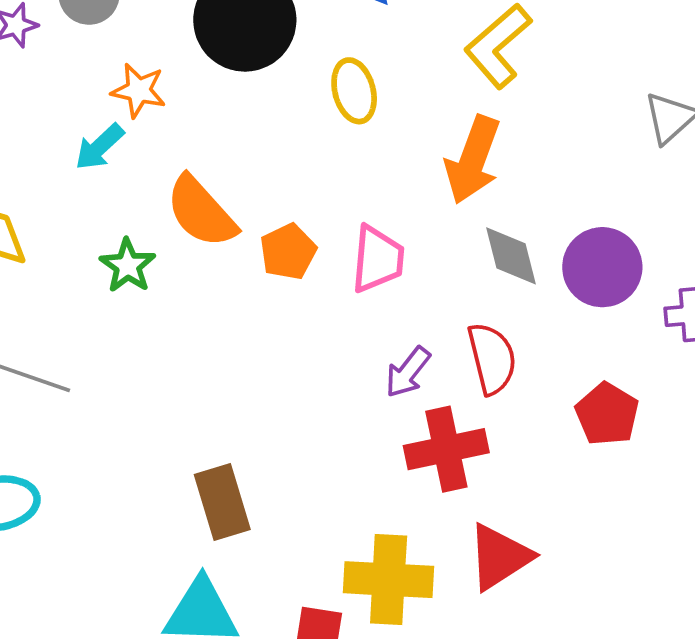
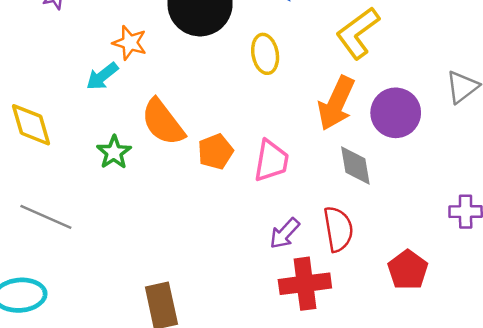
purple circle: (602, 267) -> (396, 113), moved

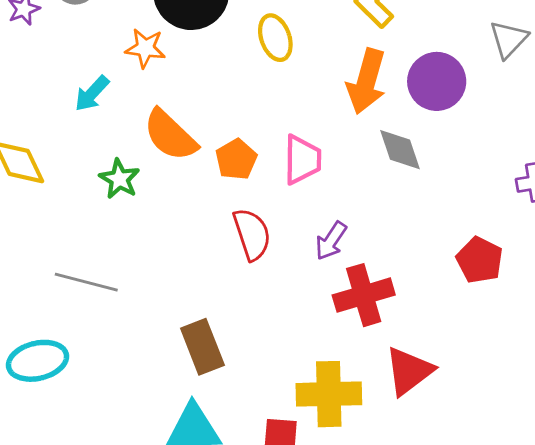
orange star: (130, 43) -> (145, 48), moved
gray line: (46, 217) -> (86, 282), moved
red semicircle: (338, 229) -> (252, 234), moved

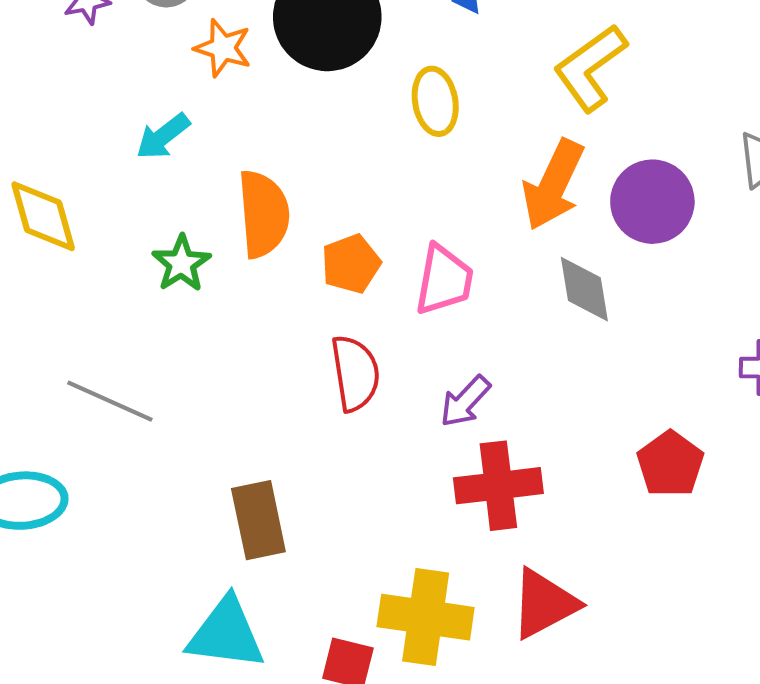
orange star: (145, 48) -> (223, 48), moved
orange semicircle: (170, 135) -> (263, 214), turned -148

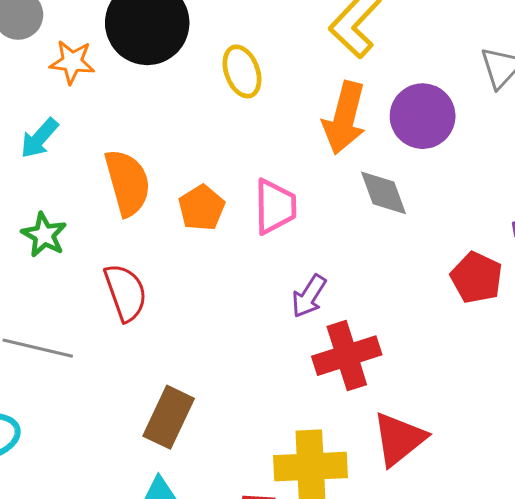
green star: (181, 264) -> (44, 235), moved
red semicircle: (355, 373) -> (126, 292), moved
red pentagon: (670, 464) -> (477, 278), moved
brown rectangle: (258, 520) -> (169, 417), turned 48

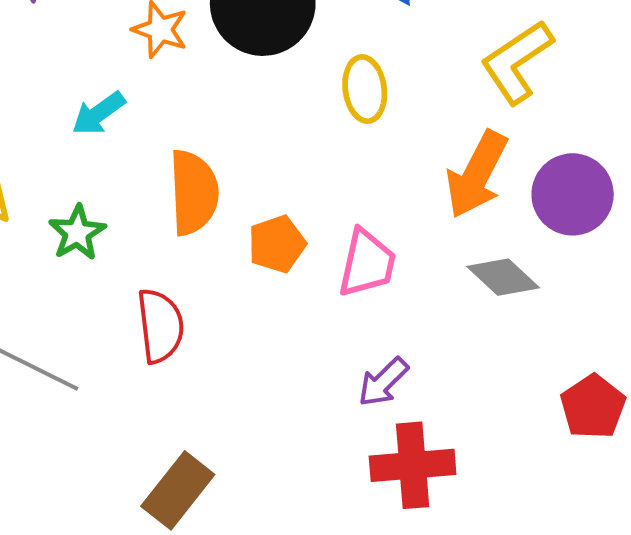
gray diamond: (383, 193) -> (503, 277), turned -40

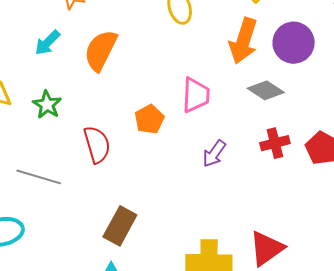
orange semicircle: (194, 192) -> (101, 50), moved, turned -141
orange pentagon: (277, 244) -> (149, 119), moved
red cross: (413, 465) -> (275, 143), moved, size x0.7

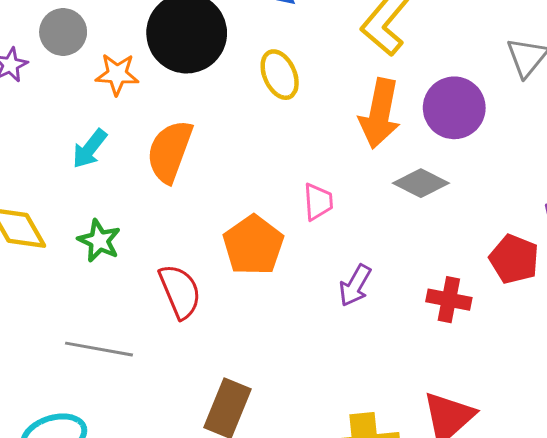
pink trapezoid: (196, 95) -> (318, 202), size x0.7
orange pentagon: (149, 119) -> (253, 245), size x1.4
red cross: (275, 143) -> (449, 300), moved, turned 32

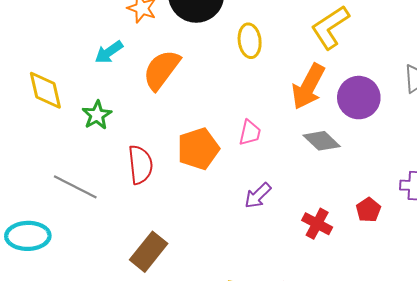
red pentagon: (514, 259) -> (368, 210), size x0.7

